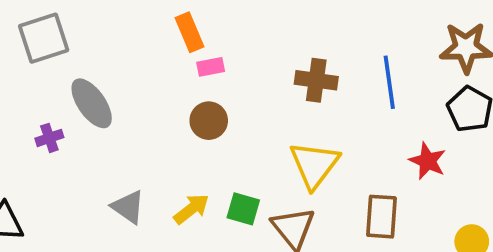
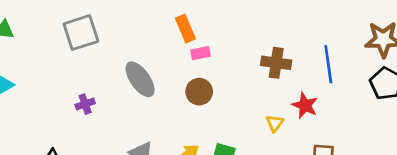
gray ellipse: (92, 103) -> (140, 79), moved
red star: (428, 161) -> (305, 105), moved
yellow triangle: (314, 165) -> (275, 123), size x0.5

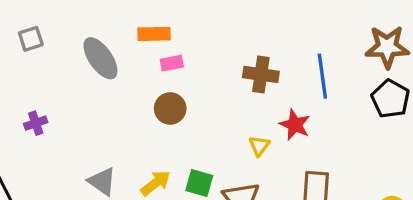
orange rectangle: (185, 28) -> (154, 34), turned -68
gray square: (81, 33) -> (31, 39), size x0.6
gray ellipse: (140, 79) -> (100, 58), moved

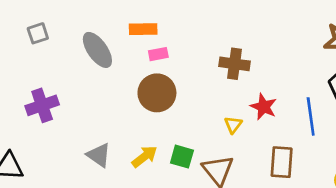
blue line: (322, 76) -> (311, 116), moved
brown circle: (170, 108) -> (157, 93), size x1.4
purple cross: (36, 123) -> (42, 105), size x1.6

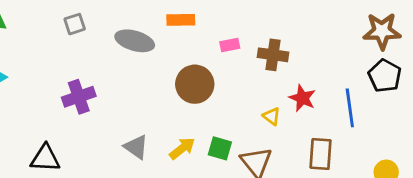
gray ellipse: (97, 50) -> (135, 41), turned -39
pink rectangle: (158, 54) -> (230, 45), moved
yellow triangle: (233, 125) -> (272, 116), turned -30

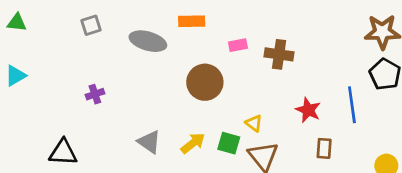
purple cross: (79, 97) -> (95, 94), size x0.6
red star: (302, 98) -> (308, 110), moved
yellow triangle: (272, 116) -> (254, 123), moved
brown rectangle: (321, 154) -> (324, 148), size x0.7

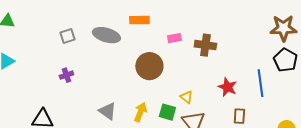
gray square: (91, 25) -> (67, 36), moved
yellow arrow: (193, 143) -> (140, 112), turned -30

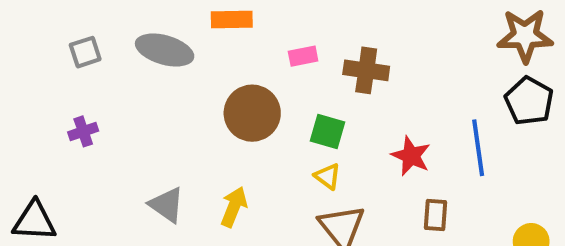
green square: (167, 112) -> (328, 131), moved

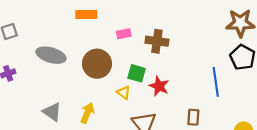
gray ellipse: (165, 50) -> (51, 55), moved
red star: (411, 156) -> (159, 86), moved
yellow triangle: (328, 176) -> (124, 93), moved

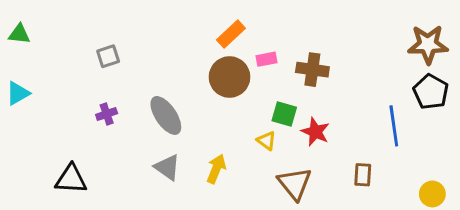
orange rectangle: (86, 14) -> (231, 34), moved, turned -42
gray ellipse: (51, 55) -> (166, 115), moved, turned 40
brown circle: (97, 64) -> (229, 77), moved

